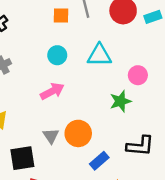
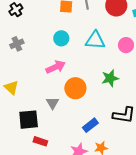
pink circle: (138, 75) -> (126, 45), moved
orange circle: (78, 133) -> (75, 88), moved

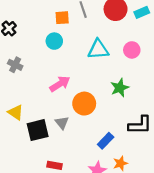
cyan circle: (61, 38) -> (54, 41), moved
gray cross: (17, 44) -> (15, 65), turned -32
black square: (29, 120) -> (38, 130), moved

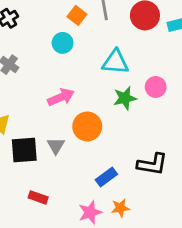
orange square: (62, 18) -> (77, 15), turned 32
pink circle: (132, 50) -> (156, 87), moved
green star: (120, 88) -> (125, 98), moved

